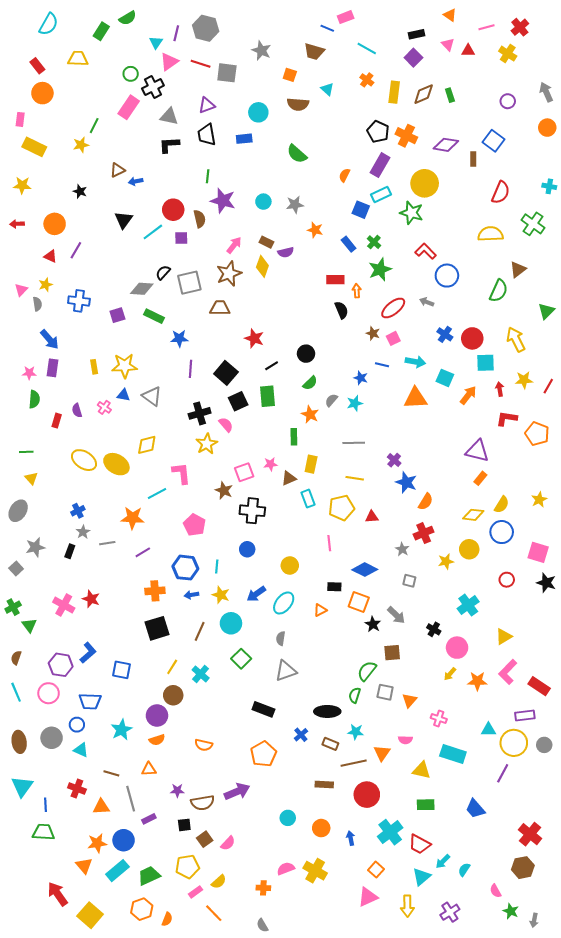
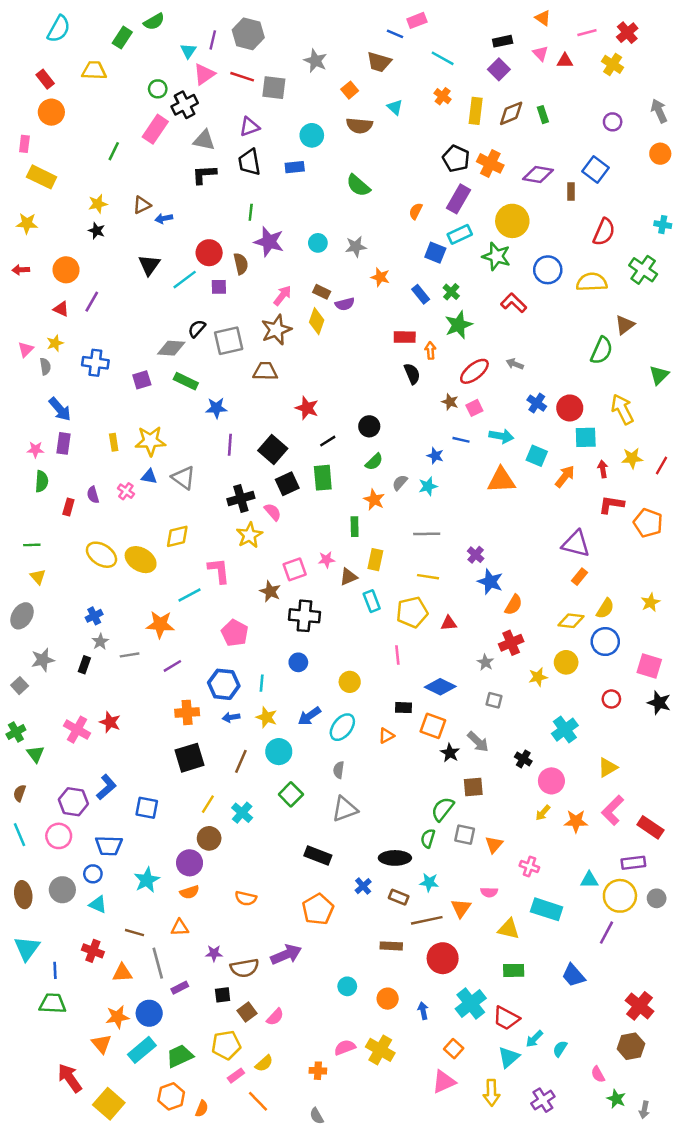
orange square: (290, 75) -> (350, 90), turned 32
yellow star: (81, 145) -> (98, 204), moved
blue circle: (447, 276) -> (548, 270), moved

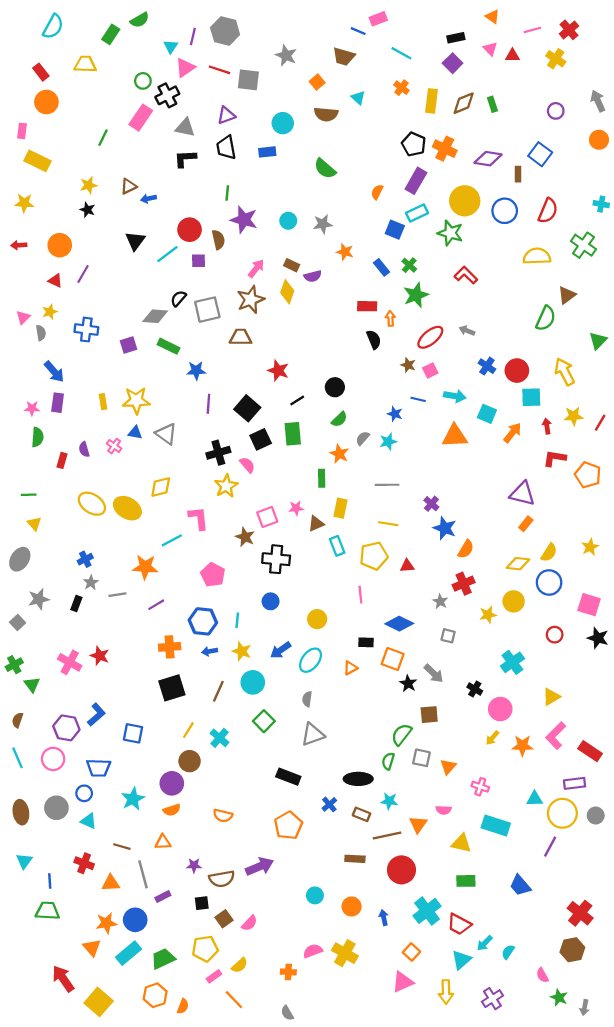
blue circle: (548, 270) -> (505, 211), moved
cyan triangle: (27, 948) -> (24, 861), size x0.7

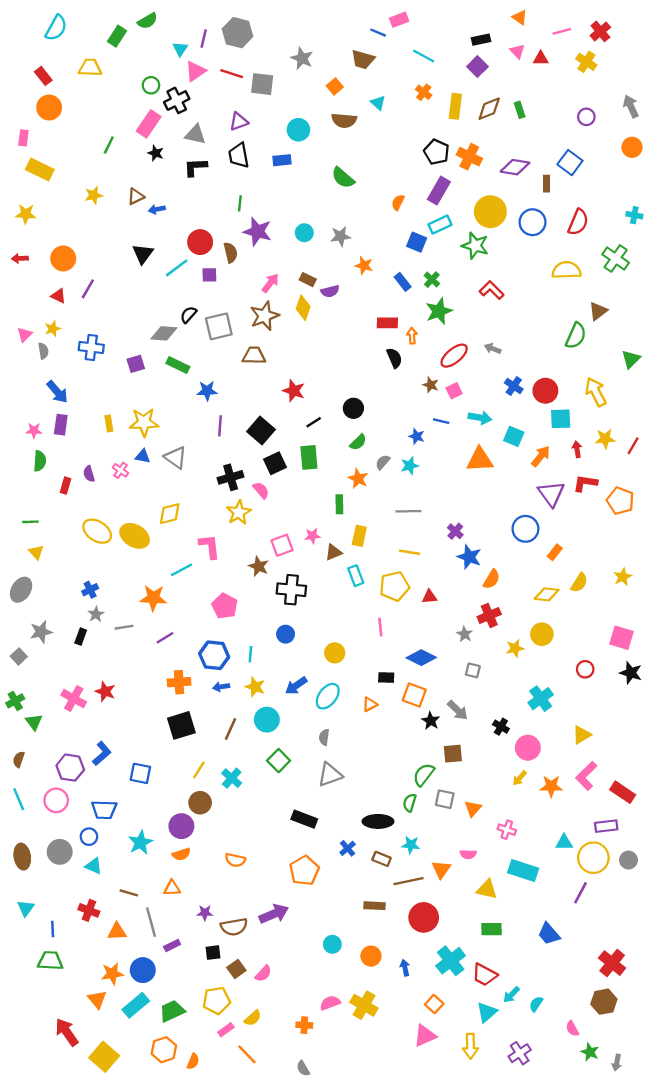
black star: (87, 210) -> (156, 153), moved
purple triangle: (522, 494) -> (551, 494), moved, turned 40
blue circle: (549, 582) -> (525, 529), moved

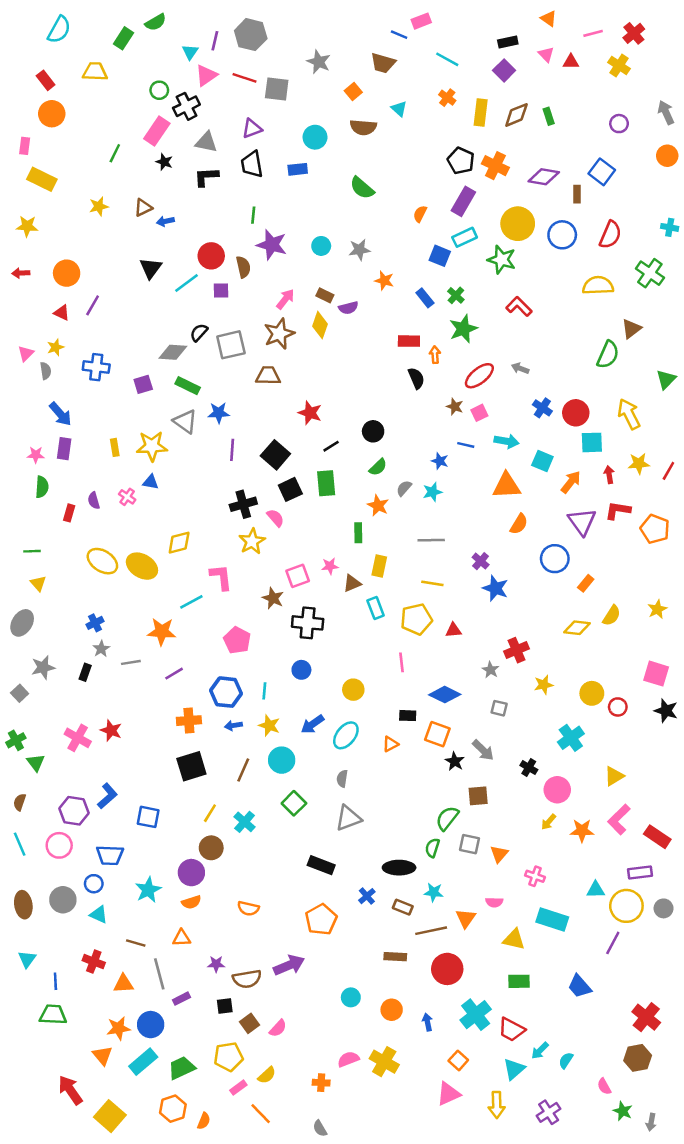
gray triangle: (176, 457) -> (185, 421), moved
orange semicircle: (492, 579) -> (519, 524), moved
yellow circle: (542, 634) -> (592, 693), moved

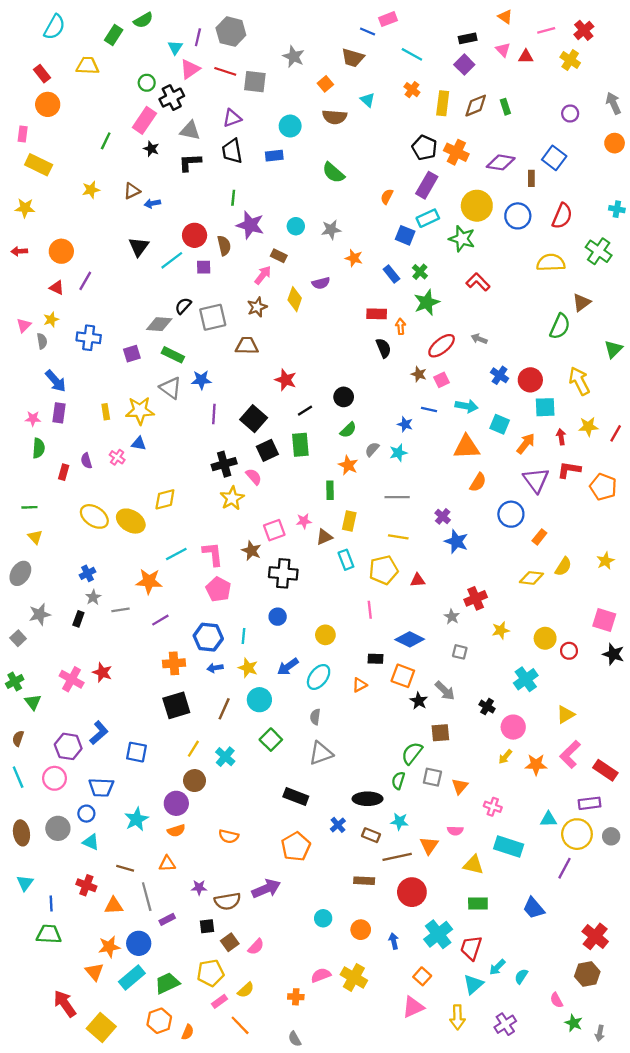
brown rectangle: (325, 295) -> (279, 256), moved
brown star: (279, 334) -> (257, 307), size x0.7
pink L-shape: (221, 577) -> (213, 554), moved
red trapezoid: (512, 1030) -> (471, 948), turned 80

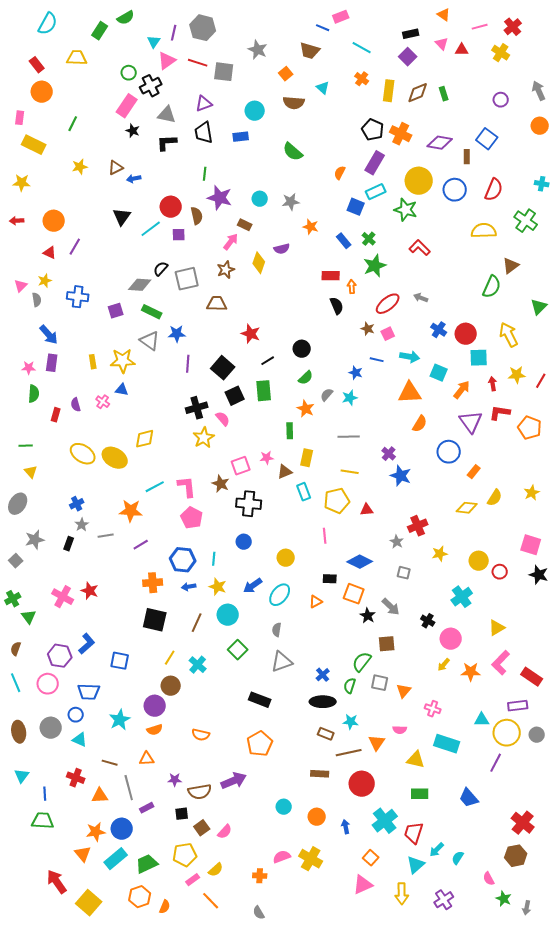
green line: (106, 141) -> (73, 124), moved
black square: (176, 705) -> (155, 620), turned 30
blue cross: (338, 825) -> (323, 675), moved

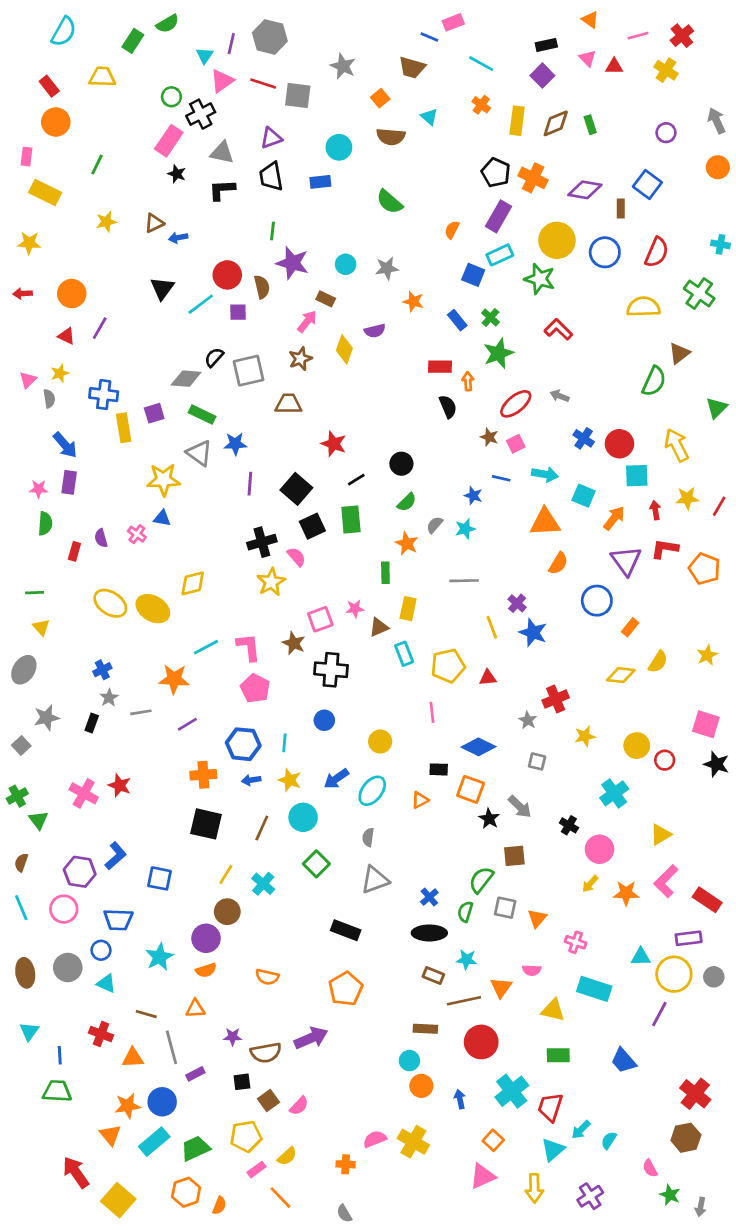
yellow rectangle: (93, 362) -> (124, 428), moved, size x1.5
yellow line: (350, 472) -> (492, 627), moved, turned 60
cyan circle: (284, 807) -> (409, 1061), moved

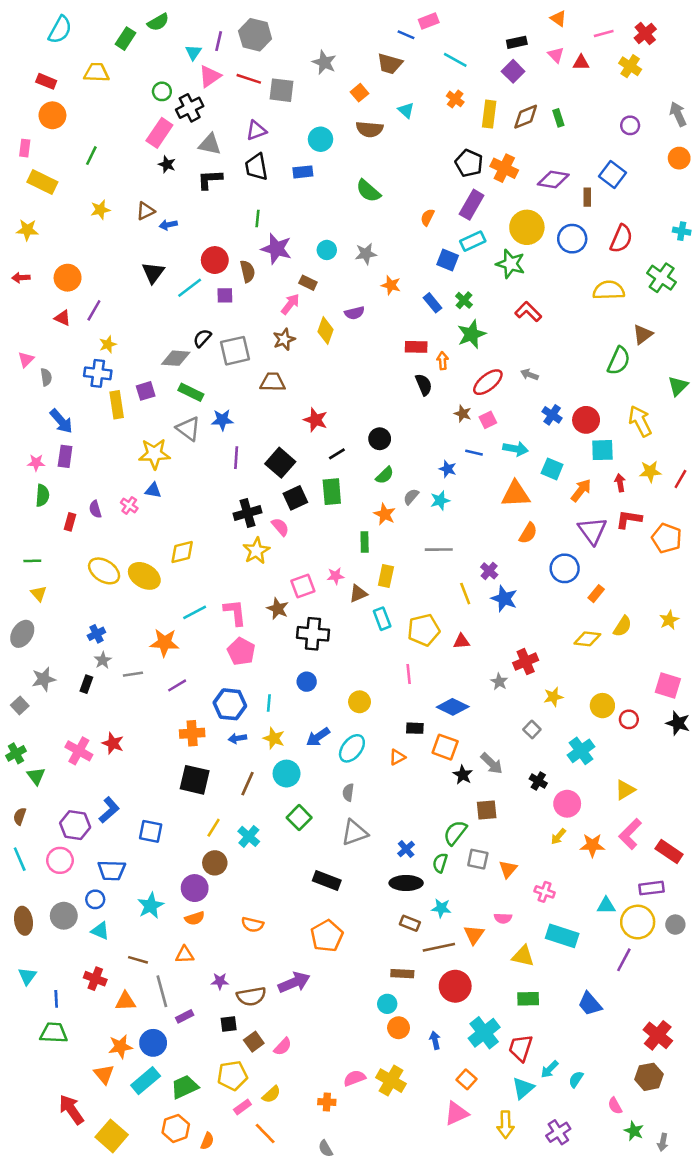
red rectangle: (49, 86) -> (46, 81), turned -30
yellow star: (60, 373) -> (108, 344), moved
gray square: (537, 761) -> (532, 729), moved, turned 30

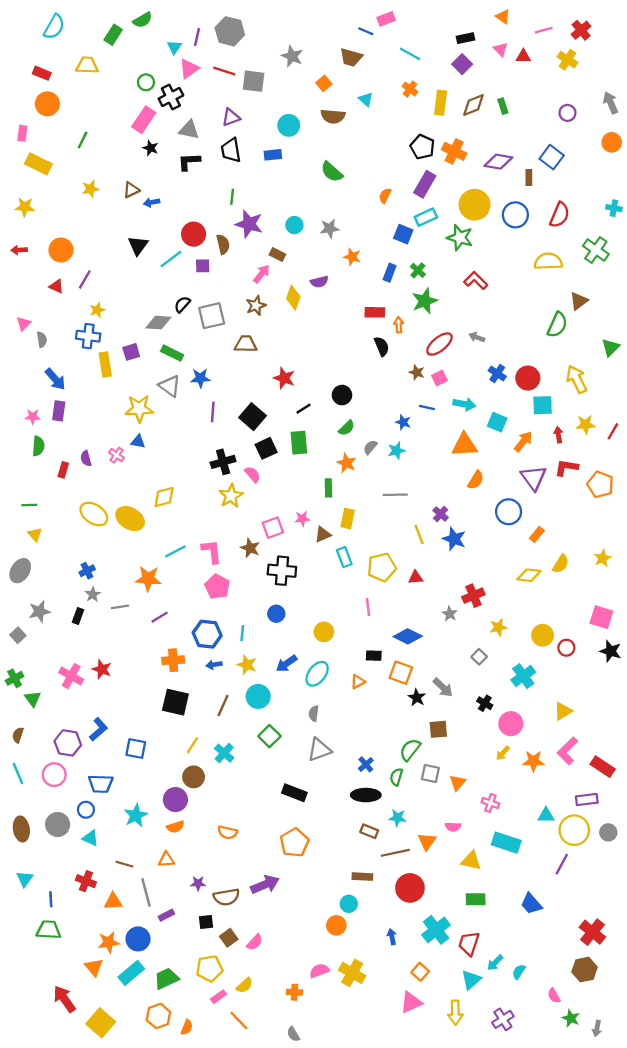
blue rectangle: (433, 303) -> (390, 273), turned 60
orange circle: (399, 1028) -> (336, 925), moved

